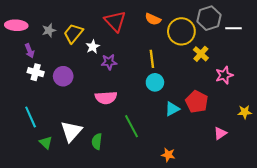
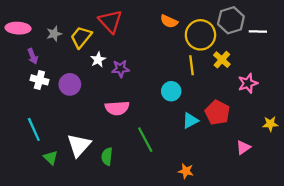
red triangle: (115, 21) -> (110, 21), moved
white star: (93, 47) -> (98, 60), moved
yellow line: (152, 59) -> (191, 65), moved

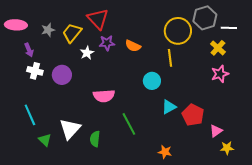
orange semicircle: (169, 21) -> (133, 46), moved
yellow cross: (222, 60) -> (218, 48), moved
purple star: (121, 69) -> (107, 43), moved
red pentagon: (217, 113) -> (193, 115), moved
yellow star: (270, 124) -> (227, 148), moved

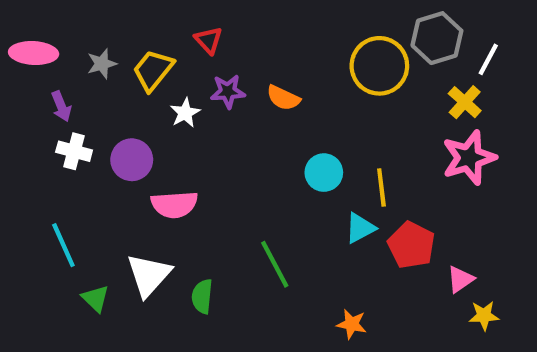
red triangle: (98, 19) -> (209, 40), size x0.6
white line: (229, 28) -> (488, 59), turned -63
yellow line: (170, 58) -> (381, 187), moved
pink star: (220, 74) -> (469, 158), size x1.4
pink semicircle: (104, 96) -> (174, 205), moved

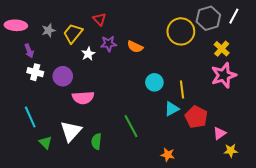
white line: (488, 59) -> (234, 16), moved

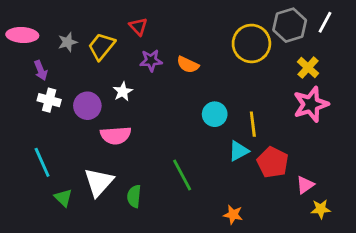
white star: (88, 54) -> (123, 92), moved

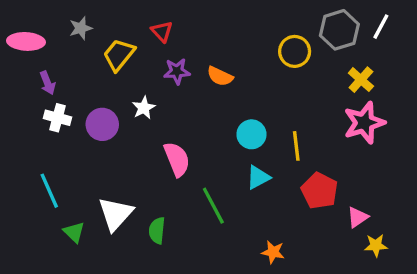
gray star: (68, 42) -> (81, 28), moved
yellow circle: (251, 43) -> (295, 51), size x0.7
pink semicircle: (116, 135) -> (177, 159), moved, turned -108
cyan triangle: (239, 151) -> (258, 177), moved

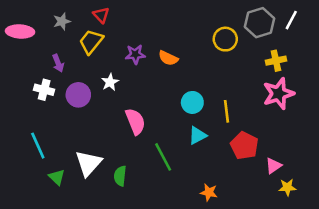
red triangle: (162, 32) -> (101, 15), moved
yellow cross: (361, 80) -> (276, 61), turned 36
purple arrow: (48, 83) -> (58, 63), moved

